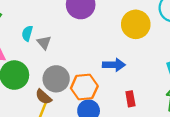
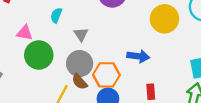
gray triangle: (44, 43) -> (81, 34), moved
brown semicircle: (44, 97) -> (80, 82), moved

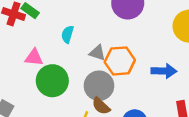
gray triangle: (81, 34) -> (97, 53), turned -32
orange hexagon: (106, 75) -> (120, 61), moved

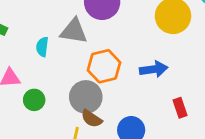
gray triangle: (97, 53) -> (74, 31), moved, size x1.5
green circle: (52, 81) -> (34, 100), size x0.6

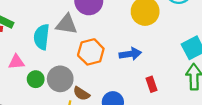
cyan semicircle: (42, 47) -> (42, 37), size x1.6
gray circle: (86, 97) -> (60, 79), moved

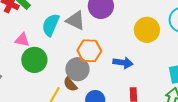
green circle: (36, 79) -> (34, 60), size x1.6
gray circle: (60, 79) -> (77, 69), moved

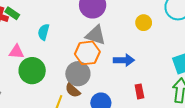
gray triangle: (76, 20) -> (96, 35), moved
cyan semicircle: (51, 25) -> (44, 32), size x0.7
yellow circle: (147, 30) -> (144, 23), size x0.6

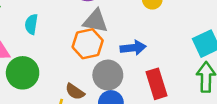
gray circle: (78, 74) -> (108, 75), moved
red rectangle: (139, 91) -> (156, 84), size x1.6

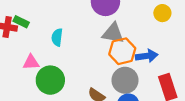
orange hexagon: (88, 44) -> (122, 51), moved

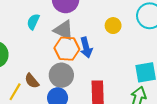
cyan semicircle: (57, 37) -> (33, 22), moved
blue arrow: (147, 56) -> (86, 48), moved, turned 66

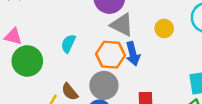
cyan semicircle: (33, 22) -> (68, 44), moved
gray triangle: (64, 30) -> (122, 25), moved

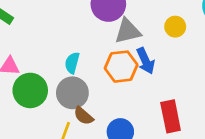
gray triangle: (122, 25) -> (128, 31), turned -30
gray circle: (104, 85) -> (72, 93), moved

